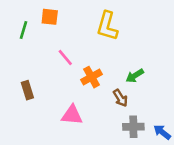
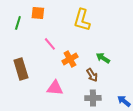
green arrow: (135, 76) -> (103, 58), turned 64
brown rectangle: (27, 90) -> (21, 69), size x1.5
gray cross: (133, 127) -> (93, 98), moved

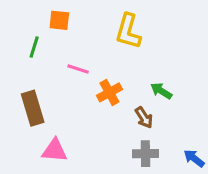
green line: (18, 23) -> (34, 47), moved
pink line: (50, 44) -> (78, 69), turned -32
pink triangle: (55, 88) -> (55, 150), moved

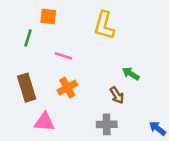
orange cross: (109, 92) -> (67, 88), moved
gray cross: (145, 154) -> (107, 124), moved

